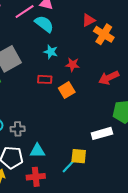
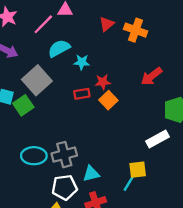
red triangle: (89, 20) -> (107, 24), moved
cyan semicircle: (44, 24) -> (59, 48), moved, turned -54
red star: (72, 65) -> (103, 82), moved
gray cross: (18, 129) -> (64, 155), size x1.5

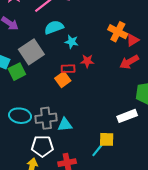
red triangle: (107, 24) -> (133, 40), moved
orange cross: (136, 30) -> (118, 32), moved
orange square: (108, 100) -> (63, 80), moved
cyan triangle: (91, 174) -> (65, 125), moved

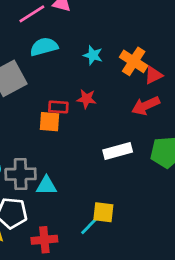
cyan star: (72, 42) -> (93, 55), moved
orange square: (63, 80) -> (49, 122), turned 35
white rectangle: (127, 116) -> (118, 151), moved

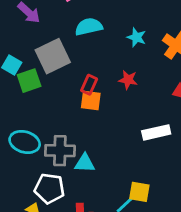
red rectangle: (58, 107) -> (89, 85), moved, turned -72

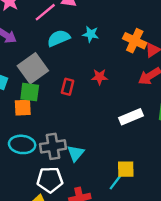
cyan star: (136, 37) -> (91, 34), moved
green square: (29, 81) -> (30, 92), moved, turned 36
orange square: (91, 101) -> (23, 108), moved
cyan triangle: (85, 163) -> (76, 153), turned -42

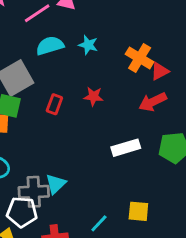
gray cross: (53, 146) -> (34, 192), moved
yellow square: (126, 169) -> (138, 211), moved

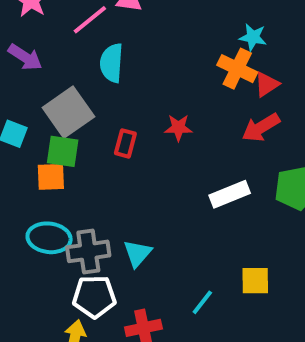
cyan star: (88, 45) -> (253, 37), moved
cyan semicircle: (50, 46) -> (112, 63), turned -64
gray cross: (34, 192) -> (88, 251), moved

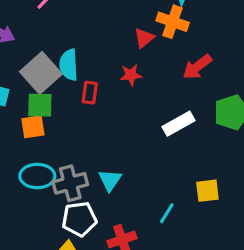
cyan semicircle: (112, 63) -> (69, 65), moved
red triangle: (267, 84) -> (144, 38), moved

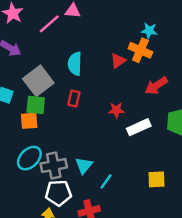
cyan semicircle: (69, 65) -> (75, 64), moved
red star: (131, 75) -> (116, 110), moved
cyan ellipse: (37, 176) -> (29, 158), turned -50
cyan line: (167, 213) -> (106, 181), moved

